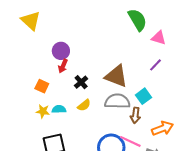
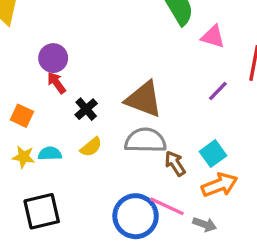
purple line: (156, 65) -> (218, 91), moved
red arrow: (63, 66) -> (56, 83), turned 120
cyan square: (143, 96) -> (213, 154), moved
brown arrow: (135, 115) -> (175, 163), turned 140

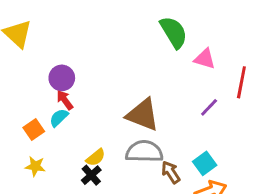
black cross: (86, 109) -> (91, 175), moved
orange square: (22, 116) -> (34, 129), turned 30
cyan semicircle: (50, 154) -> (59, 118), moved, turned -42

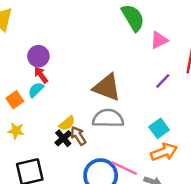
pink triangle: (205, 59) -> (159, 40), turned -42
brown arrow: (171, 172) -> (78, 136), moved

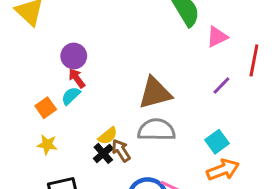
brown triangle: (107, 87) -> (155, 93), turned -36

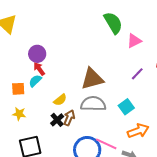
orange square: (46, 108) -> (18, 89), turned 32
yellow semicircle: (108, 136) -> (60, 100), moved
cyan square: (217, 142) -> (126, 107), moved
brown arrow: (121, 151) -> (69, 118), turned 56

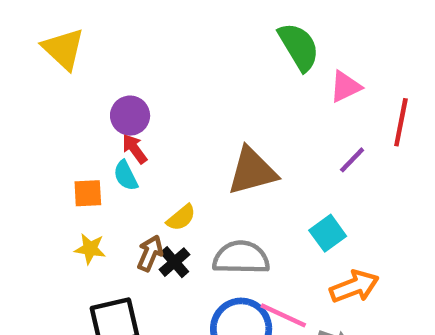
cyan semicircle: (35, 81) -> (126, 175), turned -72
gray semicircle: (93, 104) -> (241, 258), moved
brown arrow: (69, 118) -> (150, 253), moved

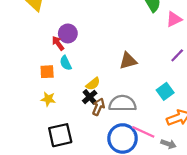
red arrow: (134, 149) -> (58, 43), moved
brown triangle: (252, 171) -> (128, 61), size x0.7
brown arrow: (150, 253) -> (98, 107), moved
black cross: (174, 262) -> (90, 97), moved

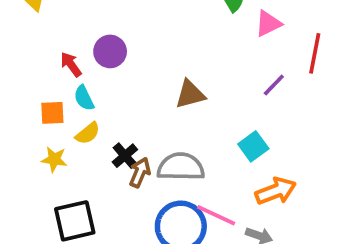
purple circle: (68, 33) -> (110, 51), moved
yellow semicircle: (93, 84) -> (88, 133), moved

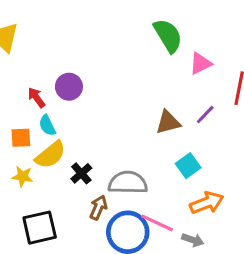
brown triangle: (190, 94) -> (168, 122), moved
yellow semicircle: (88, 133) -> (50, 155), size x1.5
brown arrow: (140, 172) -> (98, 207), moved

